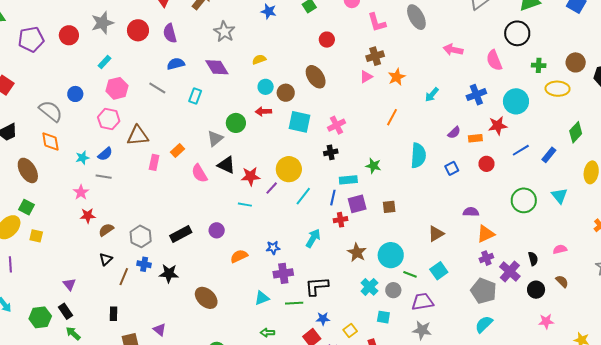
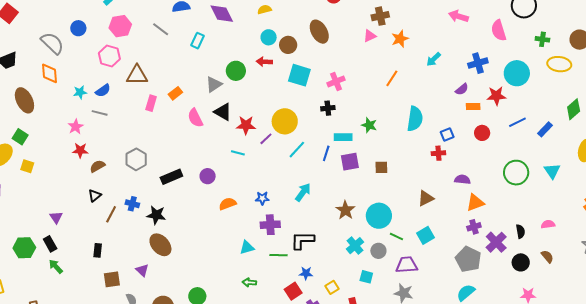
purple semicircle: (454, 133) -> (462, 89), moved
red cross: (340, 220) -> (438, 153), moved
gray hexagon: (141, 236) -> (136, 159), moved
brown ellipse: (206, 298) -> (160, 245), moved

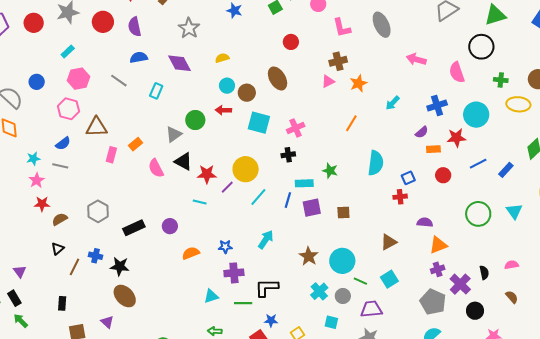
cyan star: (80, 92) -> (33, 159), moved
black circle: (521, 262) -> (475, 311), moved

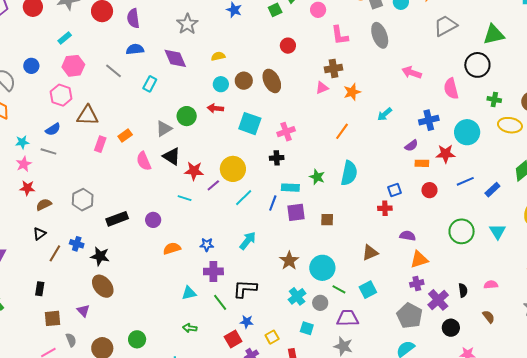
brown circle: (247, 93) -> (244, 81), moved
cyan semicircle: (376, 163) -> (349, 173), moved
green line: (243, 303) -> (220, 302), turned 48

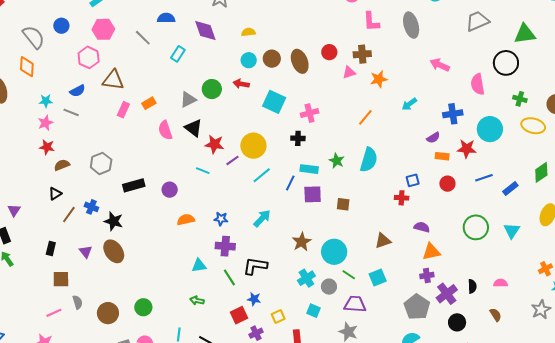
red circle: (288, 46) -> (329, 52), moved
purple triangle: (83, 311) -> (86, 252), moved

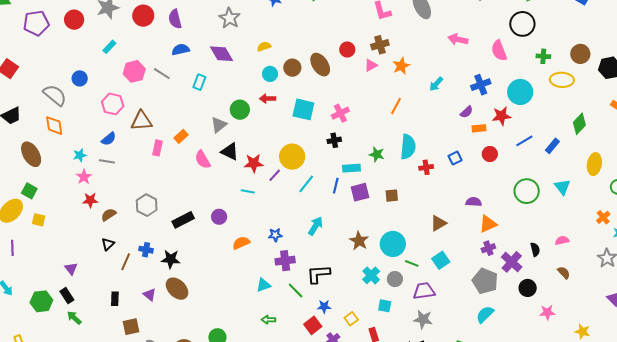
pink hexagon: (103, 29) -> (134, 71), moved
red cross: (402, 198) -> (426, 167), moved

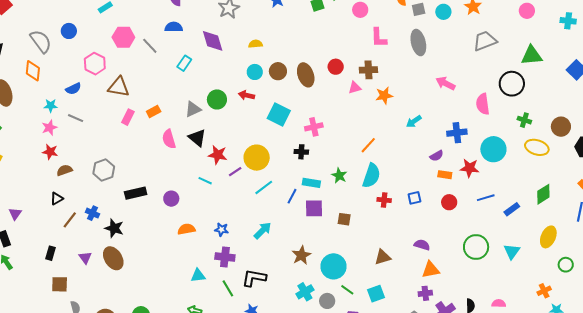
orange line: (396, 106) -> (368, 145), moved
blue semicircle: (109, 139) -> (73, 89), moved

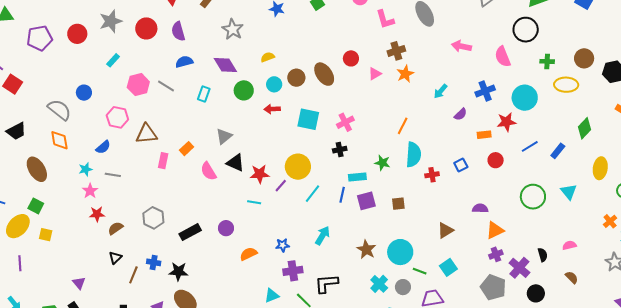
brown cross: (368, 70) -> (396, 51), moved
green circle: (217, 99) -> (244, 90), moved
purple semicircle: (437, 156) -> (461, 114), moved

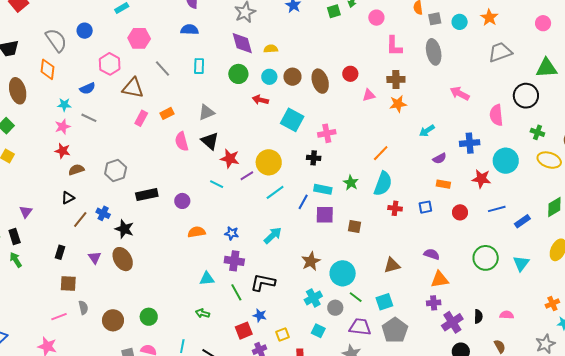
purple diamond: (225, 65) -> (242, 43), moved
gray line: (166, 86) -> (163, 69), moved
cyan rectangle: (204, 94) -> (199, 66), turned -35
orange rectangle: (484, 135) -> (443, 184), moved
gray pentagon: (493, 287) -> (395, 330), moved

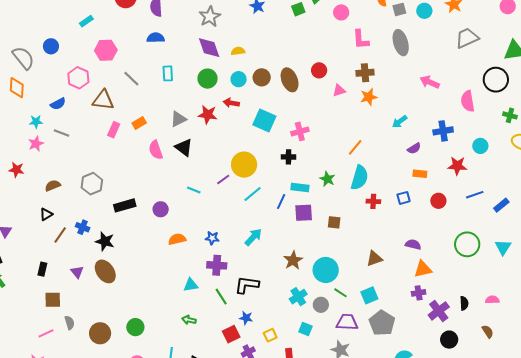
red star: (63, 151) -> (16, 170), moved
red star: (230, 159) -> (208, 115), moved
cyan circle: (506, 161) -> (480, 146), size x0.6

